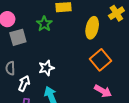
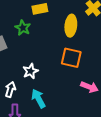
orange square: (101, 60) -> (71, 58), moved, turned -30

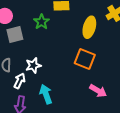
white star: (30, 71) -> (33, 65), moved

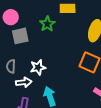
white arrow: (20, 81) -> (24, 82), turned 56

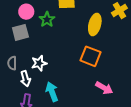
pink circle: (11, 17) -> (26, 12), moved
white arrow: (24, 82) -> (25, 79), turned 84

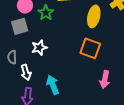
white star: (39, 63) -> (39, 48), moved
pink arrow: (104, 88) -> (105, 80), turned 72

